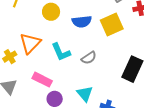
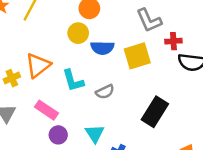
yellow circle: (51, 12) -> (78, 33), moved

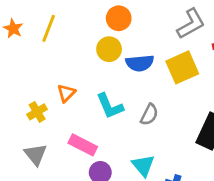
gray L-shape: (149, 20) -> (191, 24), turned -88
orange triangle: (38, 65) -> (66, 93), size x0.6
gray semicircle: (105, 92) -> (149, 115), turned -30

